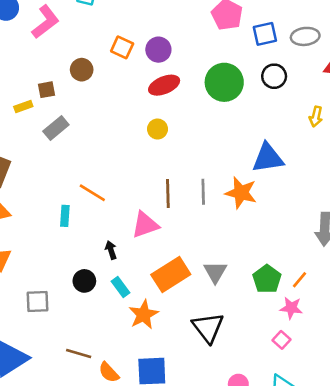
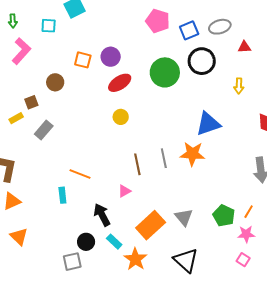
black circle: (274, 76) -> (202, 61), size x1.4
pink triangle: (145, 225) -> (124, 191), size x0.6
black arrow: (111, 250) -> (102, 215), size x1.6
gray square: (37, 302) -> (72, 262), moved

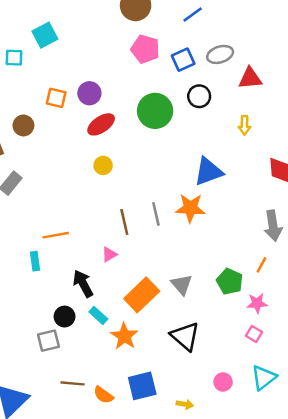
red triangle: (244, 47) -> (250, 78), size x1.5
black circle: (202, 61) -> (199, 96), size x0.7
orange line: (80, 174) -> (56, 235), turned -30
orange line: (249, 212) -> (261, 265), moved

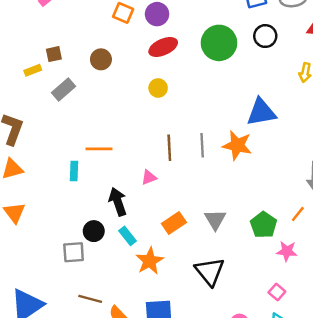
brown circle: (23, 125) -> (101, 59), moved
orange rectangle: (142, 295) -> (174, 223), size x0.7
pink square: (254, 334) -> (277, 292), moved

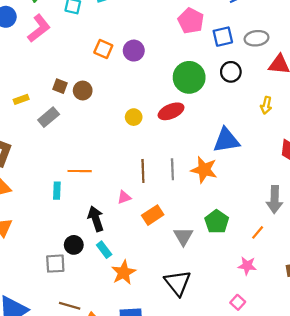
red ellipse: (163, 47) -> (171, 111), moved
brown square: (54, 54) -> (60, 86), moved, turned 32
orange rectangle: (174, 223) -> (153, 215), moved
green pentagon: (264, 225) -> (217, 222), moved

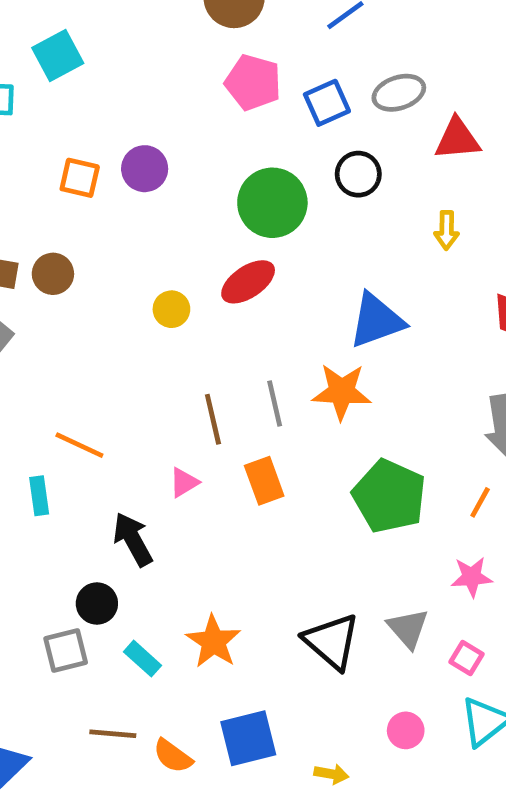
orange line: (80, 171) -> (79, 445), turned 35
orange rectangle: (153, 215) -> (264, 481), moved, turned -66
green pentagon: (217, 222) -> (389, 496), size x1.4
gray triangle: (183, 236) -> (408, 628), moved
cyan rectangle: (104, 250) -> (143, 659), moved

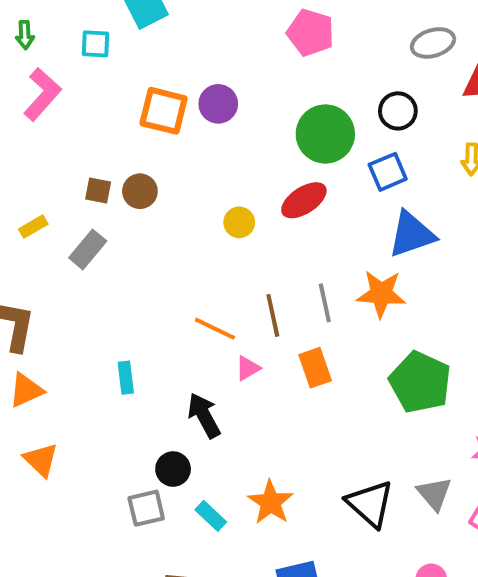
blue square: (327, 103) -> (388, 172), moved
orange square: (80, 178) -> (164, 111), size x1.4
orange line: (79, 445) -> (215, 329), moved

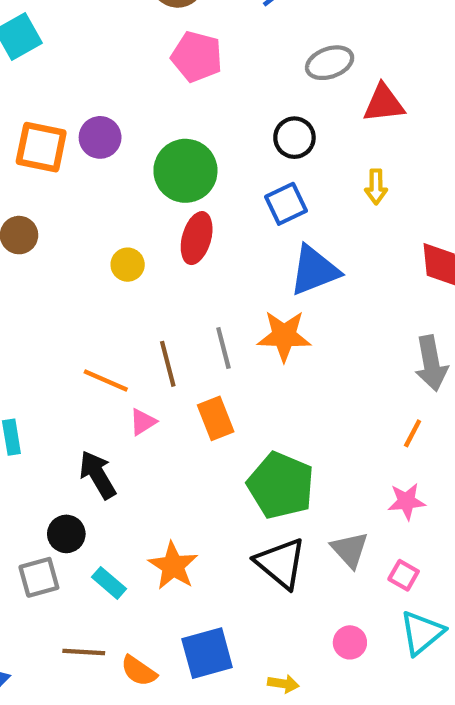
green circle: (325, 134) -> (185, 171), moved
red ellipse: (304, 200) -> (197, 238), turned -39
green pentagon: (420, 382) -> (281, 485), moved

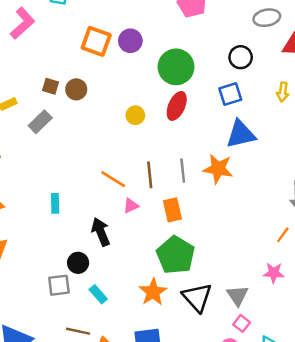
green pentagon: (281, 485) -> (176, 255), moved
orange star: (173, 566) -> (153, 292), moved
pink square: (404, 575) -> (242, 323), moved

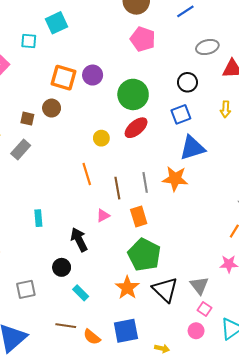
brown circle: (76, 89) -> (52, 108), moved
red ellipse: (177, 106) -> (136, 128), turned 30
orange line: (113, 179) -> (87, 174), moved, turned 45
gray square: (59, 285) -> (26, 289), moved

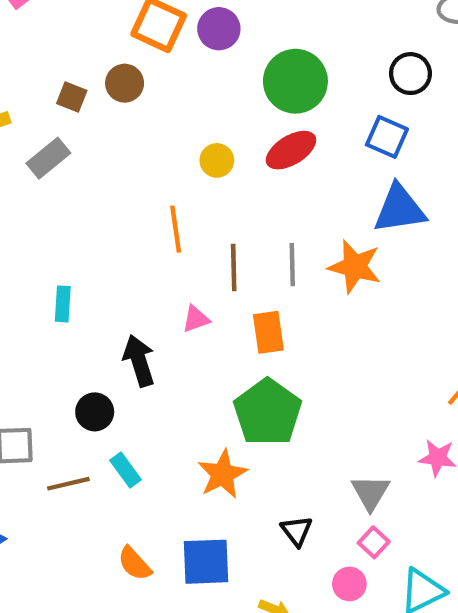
blue square: (181, 114) -> (387, 137), turned 36
black triangle: (165, 290) -> (297, 531), moved, size x0.6
brown line: (66, 326) -> (68, 484), moved, turned -30

